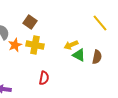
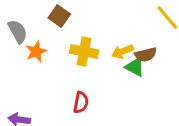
yellow cross: (35, 45) -> (84, 52), moved
brown semicircle: (97, 57) -> (146, 55), moved, turned 64

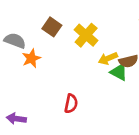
gray semicircle: (18, 31) -> (15, 41), turned -40
yellow cross: (84, 52) -> (86, 35), moved, turned 30

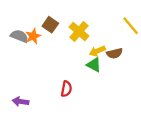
orange star: (31, 58) -> (33, 36), moved
green triangle: (119, 72) -> (94, 65), moved

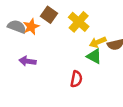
red semicircle: (66, 89) -> (76, 79), moved
purple arrow: (21, 101) -> (28, 61), moved

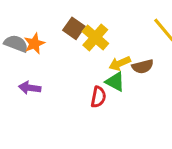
brown square: (49, 15) -> (74, 28), moved
red semicircle: (76, 79) -> (98, 97), moved

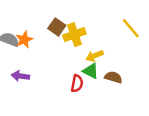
yellow cross: (95, 37) -> (74, 35), turned 30
brown semicircle: (143, 66) -> (113, 77), moved, turned -150

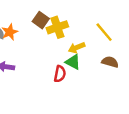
yellow line: (131, 28) -> (104, 32), moved
brown semicircle: (113, 77) -> (110, 62), moved

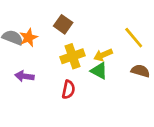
yellow cross: (57, 27) -> (72, 56), moved
red semicircle: (60, 74) -> (68, 90), moved

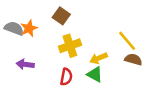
yellow line: (134, 38) -> (127, 41), moved
yellow arrow: (103, 55) -> (99, 58), moved
green triangle: (99, 71) -> (95, 74), moved

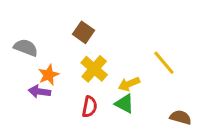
orange star: (29, 28) -> (49, 75), moved
yellow cross: (70, 46) -> (94, 69), turned -30
brown semicircle: (133, 59) -> (181, 117), moved

